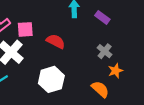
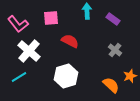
pink square: (25, 29) -> (51, 18), moved
orange star: (115, 71) -> (130, 76), moved

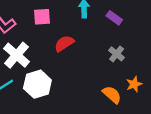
red semicircle: (70, 41) -> (64, 43), turned -60
white hexagon: (66, 76) -> (37, 84), moved

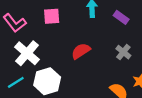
red semicircle: (64, 43) -> (81, 51), moved

